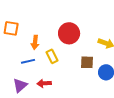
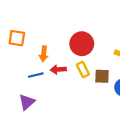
yellow rectangle: (52, 56) -> (83, 69), moved
red arrow: (44, 83) -> (58, 69), moved

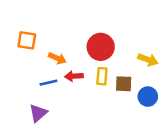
orange arrow: (44, 54) -> (57, 58), turned -72
yellow rectangle: (83, 69) -> (102, 76), turned 32

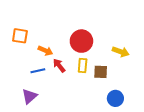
red arrow: (74, 76) -> (59, 65), turned 56
blue circle: (148, 97) -> (115, 98), moved

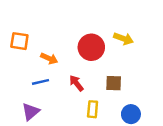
yellow arrow: (121, 52) -> (123, 39), moved
red arrow: (59, 65) -> (76, 83), moved
yellow rectangle: (83, 65) -> (93, 109), moved

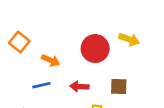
orange square: (19, 41) -> (19, 42), turned 30
red arrow: (76, 83) -> (79, 87), turned -49

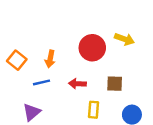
orange square: (19, 42) -> (17, 60), moved
orange arrow: (51, 60) -> (50, 59), turned 77

